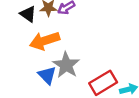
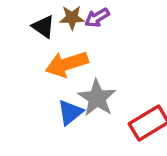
blue triangle: (47, 75) -> (70, 112), turned 36

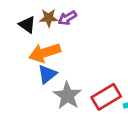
gray star: (97, 98) -> (67, 96), moved
blue triangle: (70, 112) -> (47, 74), moved

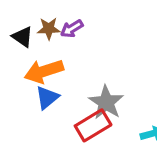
gray star: (67, 96) -> (106, 102), moved
red rectangle: (106, 97) -> (93, 125), moved

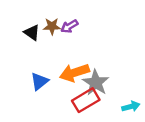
orange arrow: (44, 71) -> (74, 73), moved
blue triangle: (47, 97) -> (39, 81), moved

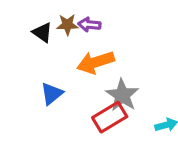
purple arrow: (69, 26) -> (89, 25), turned 36
orange arrow: (74, 73) -> (96, 62), moved

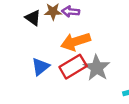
red rectangle: (110, 117) -> (73, 67), moved

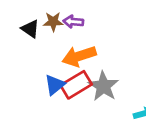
blue triangle: (41, 67) -> (55, 85), moved

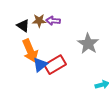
orange arrow: (79, 56) -> (30, 51), moved, turned -95
gray star: (103, 86) -> (88, 44), moved

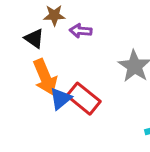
brown star: (39, 21) -> (54, 15), moved
red rectangle: (55, 65) -> (84, 99), turned 70

